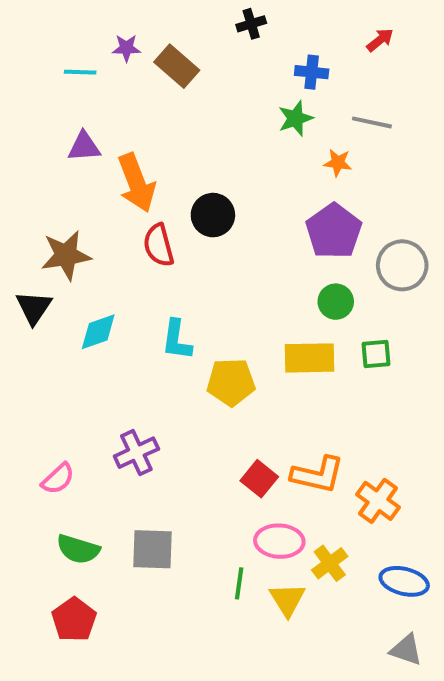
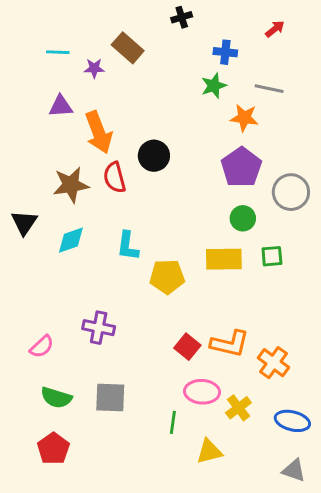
purple star: (126, 48) -> (94, 68), moved
orange star: (338, 163) -> (244, 118), size x1.4
brown star: (66, 255) -> (71, 185), moved
purple cross: (136, 453) -> (99, 328), turned 36
yellow triangle: (287, 599) -> (209, 451), moved, turned 48

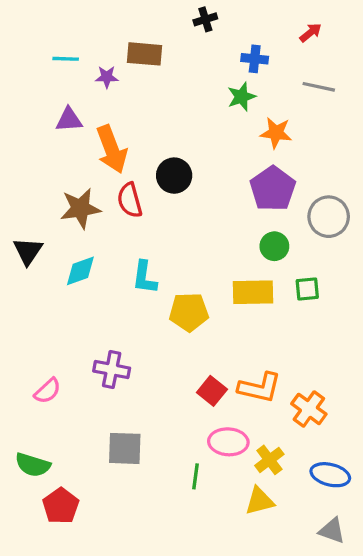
brown rectangle: (128, 48) -> (145, 54), turned -36
gray line: (269, 89) -> (319, 87), moved
green semicircle: (56, 398) -> (33, 465), moved
yellow triangle: (209, 451) -> (260, 501), moved

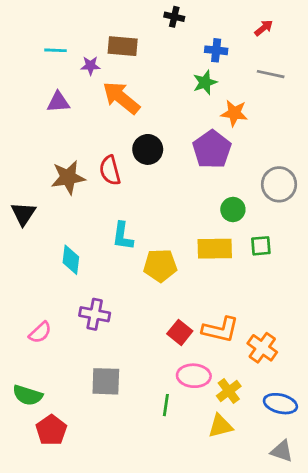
black cross: (205, 19) -> (174, 17), turned 30
orange arrow: (112, 149) -> (121, 98), moved, turned 150
purple pentagon: (273, 189) -> (212, 149), moved
cyan diamond: (80, 271) -> (71, 260), moved, turned -64

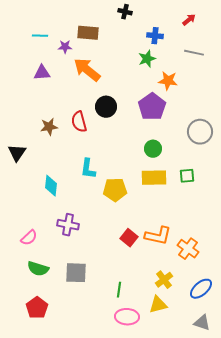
brown star: (68, 177) -> (49, 127), size x0.7
green circle: (233, 210) -> (153, 149), moved
pink ellipse: (194, 376) -> (127, 317), moved
green semicircle: (28, 395) -> (38, 269), moved
blue ellipse: (280, 404) -> (201, 289), turned -55

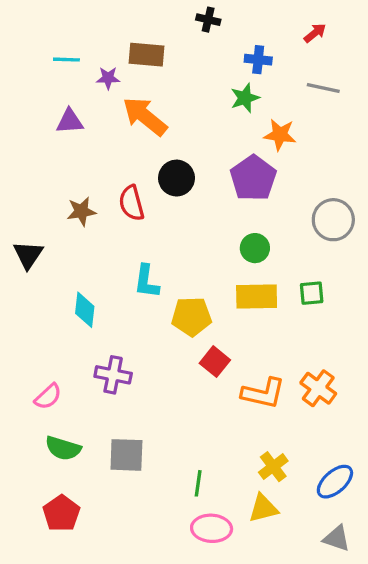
red square: (129, 238) -> (215, 362), moved
orange cross: (188, 249) -> (318, 388), moved

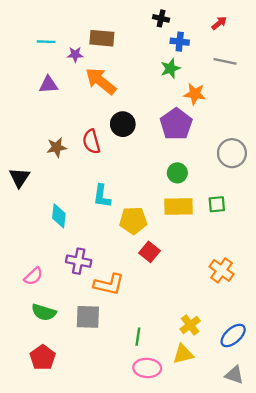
black cross: (208, 20) -> (161, 18), moved
orange L-shape: (263, 393) -> (109, 284), moved

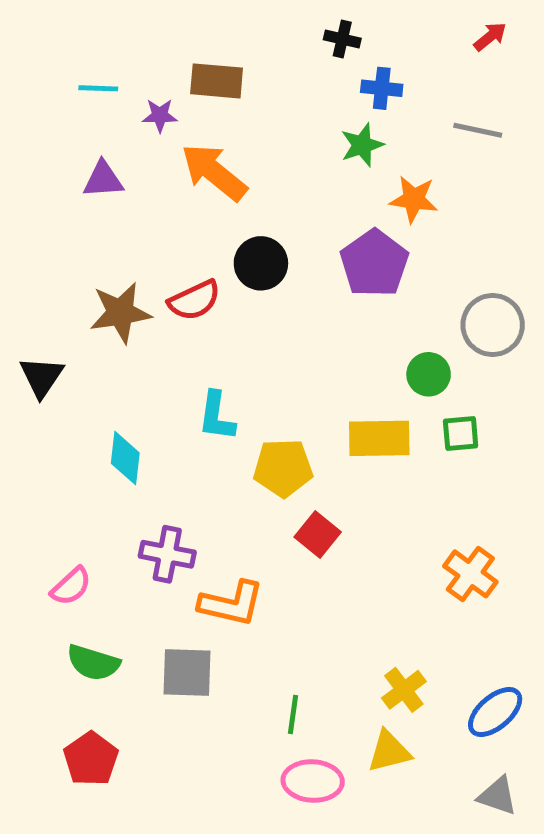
red arrow: (219, 23) -> (490, 37), moved
red semicircle: (91, 142) -> (194, 300), turned -100
brown star: (57, 147) -> (120, 313), size x1.4
green circle: (177, 173) -> (429, 374), moved

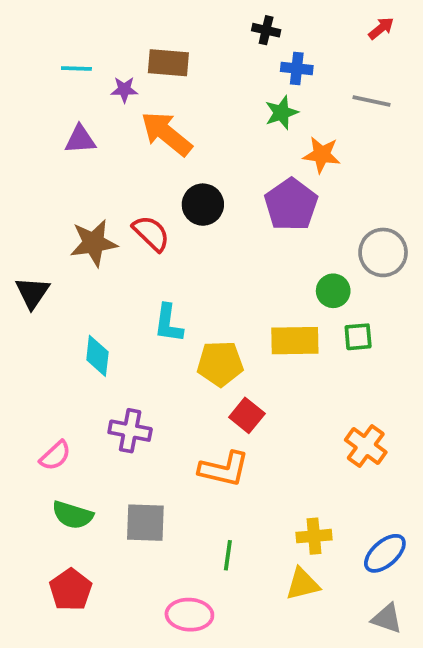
red semicircle: (194, 300) -> (151, 233), turned -111
orange L-shape: (231, 604) -> (224, 469), moved
yellow cross: (404, 690) -> (314, 536), turned 32
pink ellipse: (313, 781) -> (189, 615), moved

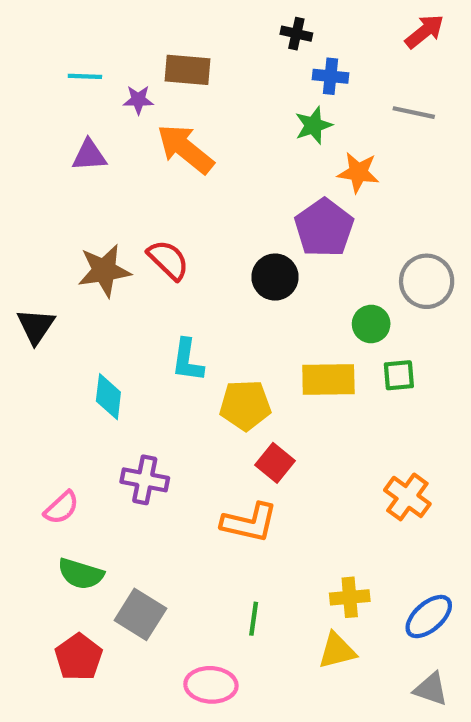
red arrow: (381, 28) -> (424, 31), size x1.4
black circle: (203, 205) -> (275, 277), moved
gray square: (145, 523) -> (140, 614), moved, turned 30

